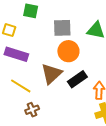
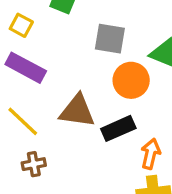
orange circle: (68, 51) -> (131, 80), moved
brown triangle: (51, 74) -> (77, 111), turned 40

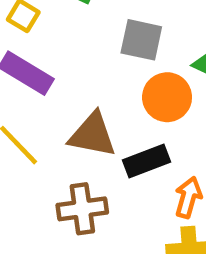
brown cross: (34, 164) -> (82, 209), moved, size x1.5

